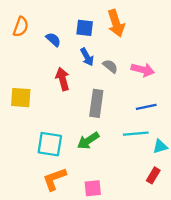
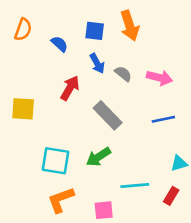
red arrow: (63, 79) -> (70, 88), turned 45
gray rectangle: (96, 103) -> (108, 115), turned -52
cyan line: (136, 134) -> (135, 185), moved

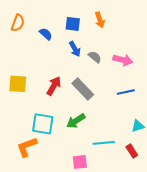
orange arrow: (130, 26) -> (100, 20), size x0.7
red arrow: (70, 88) -> (54, 86), moved
red rectangle: (171, 196) -> (132, 151), turned -64
orange L-shape: (61, 200) -> (27, 147), moved

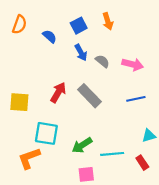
blue square: (73, 24) -> (79, 26), turned -35
yellow square: (18, 84) -> (19, 102), moved
green arrow: (76, 121) -> (82, 145), moved

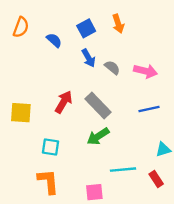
cyan square: (46, 133) -> (51, 147), size x0.7
green arrow: (82, 145) -> (98, 136), moved
orange L-shape: (29, 158) -> (48, 181), moved, turned 105

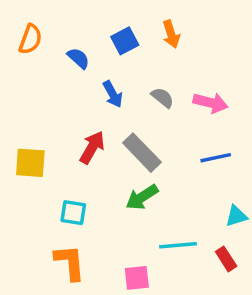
blue arrow: (89, 58) -> (113, 94), moved

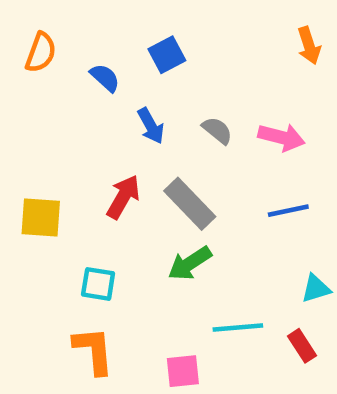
orange arrow: (171, 34) -> (309, 46), moved

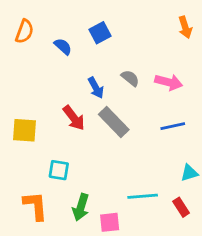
blue arrow: (151, 126) -> (96, 88), moved
red arrow: (123, 197) -> (74, 118), turned 112
green arrow: (190, 263) -> (81, 207), moved, turned -40
orange L-shape: (93, 350) -> (35, 206), moved

